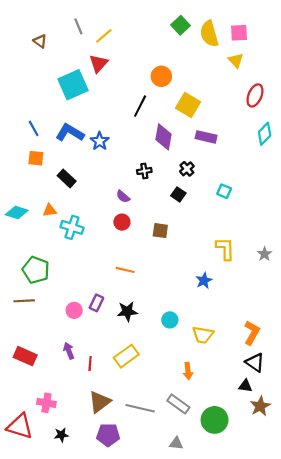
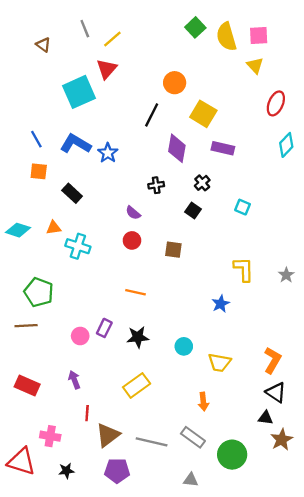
red line: (90, 364) -> (87, 413), moved

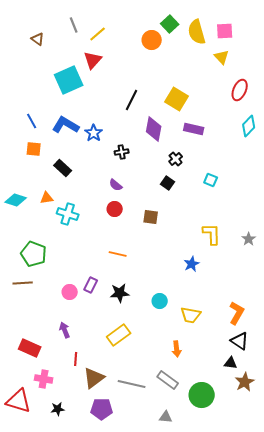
orange circle: (175, 83) -> (152, 40), moved
black cross: (156, 185) -> (122, 152), moved
red rectangle: (27, 385) -> (30, 348), moved

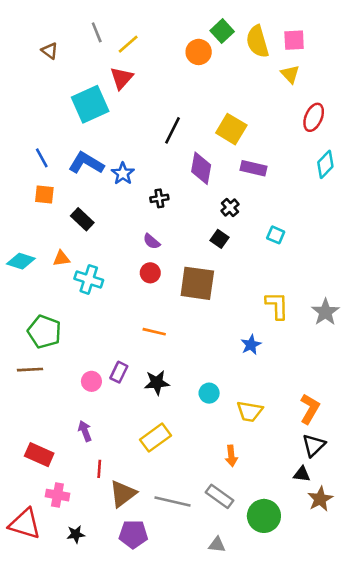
brown square: (151, 217) -> (197, 283), size x1.8
gray star: (249, 239) -> (325, 312), size x1.5
black triangle: (240, 341) -> (314, 445), turned 42

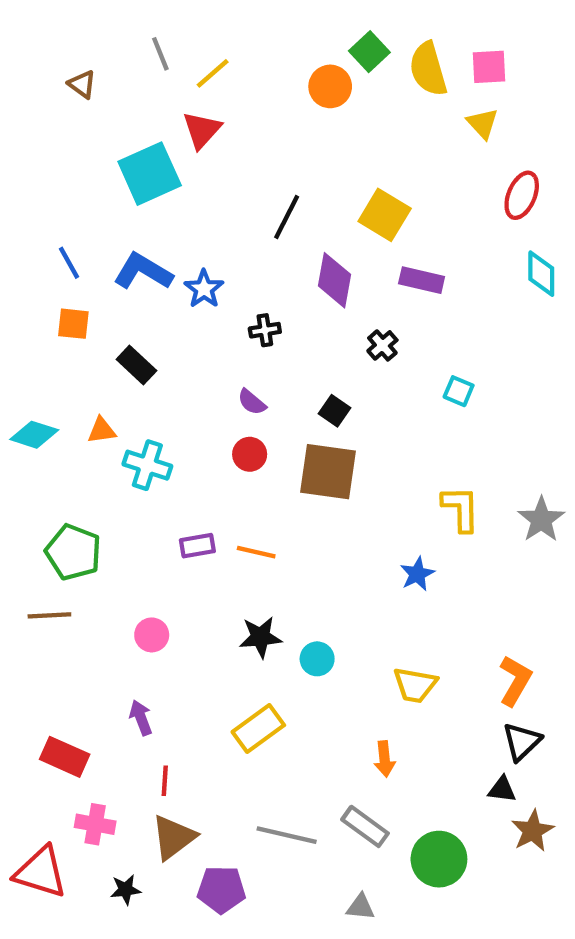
cyan diamond: (325, 164) -> (541, 274), turned -44
black square: (220, 239) -> (335, 411), moved
purple rectangle: (119, 372) -> (197, 546), moved, turned 54
cyan circle: (209, 393) -> (317, 659), moved
brown triangle: (123, 494) -> (173, 837), moved

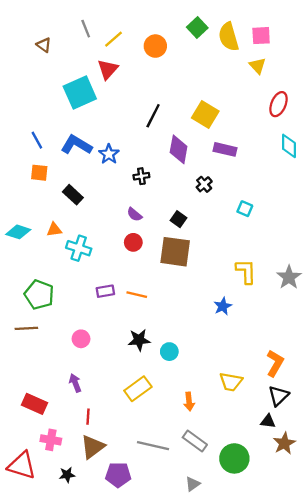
orange circle: (330, 86) -> (155, 46), moved
yellow trapezoid: (415, 685) -> (231, 382), moved
orange arrow: (385, 759) -> (189, 402), moved
gray triangle: (361, 907) -> (193, 484), turned -42

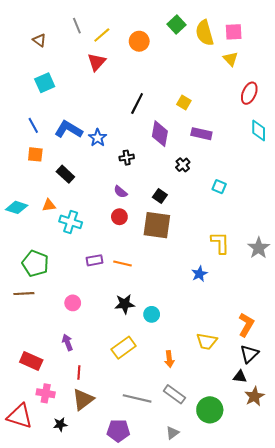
cyan square: (80, 93) -> (45, 83), moved, size x0.7
yellow square: (205, 115) -> (184, 102), size x0.6
purple pentagon: (118, 475) -> (118, 431), moved

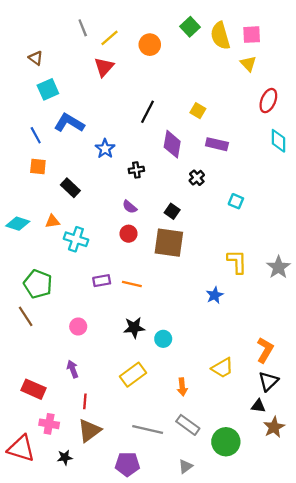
brown triangle: (39, 40) -> (36, 58), moved
blue L-shape: (69, 129) -> (69, 123), moved
brown line: (24, 294) -> (26, 316), turned 60
yellow trapezoid: (207, 341) -> (223, 368), turned -40

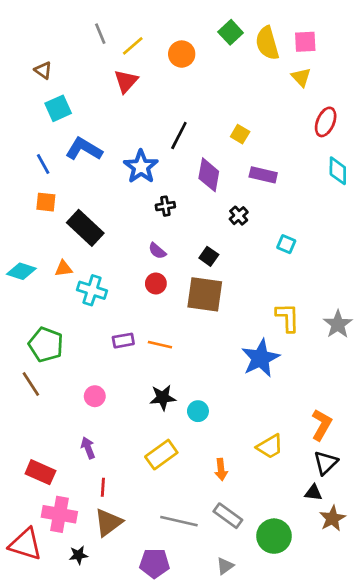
blue star: (105, 149) -> (141, 167), moved, size x1.4
black rectangle: (70, 188) -> (85, 228), size x1.5
blue star: (215, 295) -> (260, 358), size x1.8
pink cross: (49, 424) -> (59, 514), size x1.4

